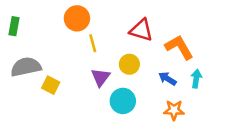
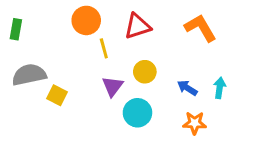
red triangle: (141, 30) -> (137, 26), moved, turned -35
orange L-shape: (179, 47) -> (200, 28), moved

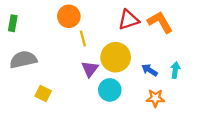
red triangle: (137, 26) -> (128, 20), moved
yellow circle: (145, 72) -> (116, 57), size x1.6
yellow square: (57, 95) -> (43, 93), moved

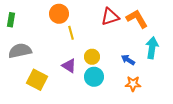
yellow circle: (116, 57) -> (92, 57), moved, size x0.6
purple triangle: (90, 69) -> (69, 66), moved, turned -35
cyan arrow: (175, 70) -> (152, 48), moved, size x1.5
yellow square: (43, 93) -> (37, 80), size x1.5

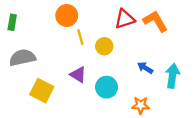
cyan arrow: (152, 48) -> (172, 76), moved
yellow circle: (92, 57) -> (104, 46), moved
orange star: (133, 84) -> (141, 105), moved

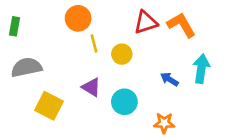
cyan arrow: (172, 76) -> (201, 69), moved

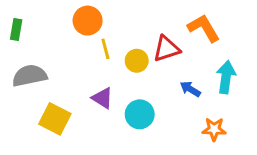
red triangle: (146, 22) -> (166, 49), moved
orange star: (164, 123) -> (214, 129), moved

